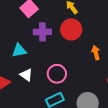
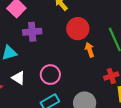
red circle: (71, 29) -> (78, 29), moved

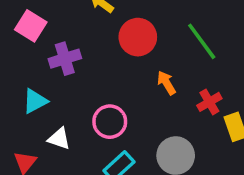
orange arrow: (90, 50) -> (166, 83), moved

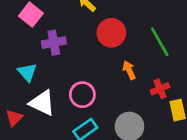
cyan triangle: (35, 101) -> (27, 72), turned -50
white triangle: (59, 139) -> (42, 103), size x1.5

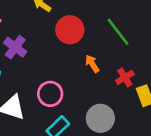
purple cross: (54, 43) -> (15, 47), turned -35

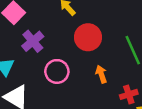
pink circle: (50, 94) -> (57, 71), moved

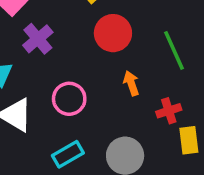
pink circle: (57, 71) -> (69, 99), moved

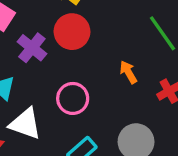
red circle: (113, 33) -> (72, 32), moved

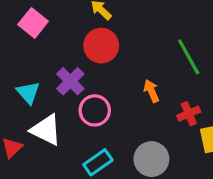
purple cross: (32, 48) -> (70, 81), moved

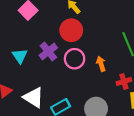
pink circle: (95, 110) -> (75, 59), moved
white triangle: (46, 130) -> (34, 97), moved

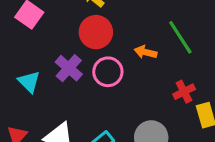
orange arrow: (101, 64) -> (146, 52), moved, turned -48

